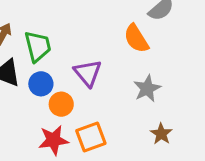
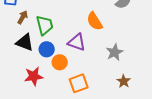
orange semicircle: (136, 39) -> (95, 21), moved
purple triangle: (88, 73) -> (77, 42), turned -30
red star: (53, 140) -> (34, 76), moved

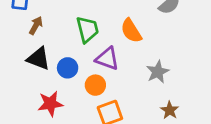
green trapezoid: (45, 25) -> (87, 29), moved
orange circle: (60, 62) -> (95, 85), moved

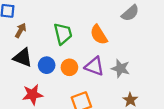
purple triangle: (107, 59) -> (94, 66), moved
gray star: (158, 72) -> (120, 68), turned -30
orange circle: (95, 85) -> (69, 67), moved

